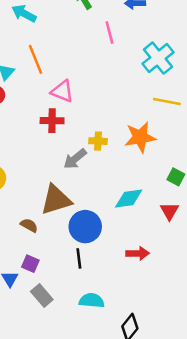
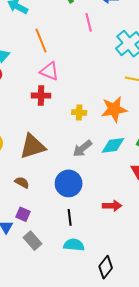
orange line: (35, 59) -> (41, 40), moved
gray arrow: (75, 159) -> (82, 149), moved
cyan diamond: (129, 198) -> (113, 145), moved
brown triangle: (56, 200) -> (33, 146), moved
black line: (79, 258) -> (70, 217), moved

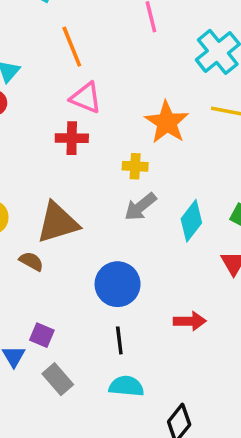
orange star: (114, 109) -> (167, 122), moved, turned -30
cyan diamond: (113, 145) -> (191, 221), turned -45
gray arrow: (82, 149) -> (140, 207), moved
brown semicircle: (22, 182) -> (31, 261), moved

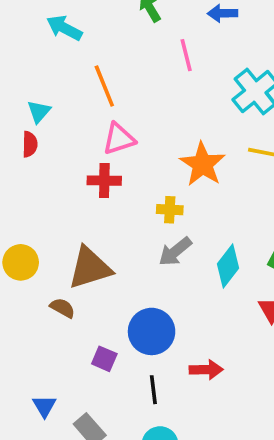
pink triangle: (86, 98) -> (119, 139), turned -40
red arrow: (190, 321) -> (206, 370), moved
purple square: (42, 335) -> (104, 359), moved

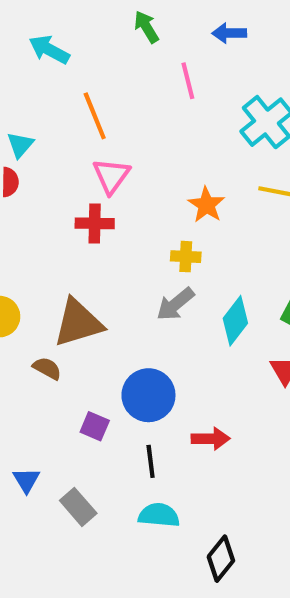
pink triangle: (119, 139) -> (111, 176), turned -36
orange star: (202, 164) -> (206, 205), size x0.7
yellow cross: (170, 210) -> (186, 257), moved

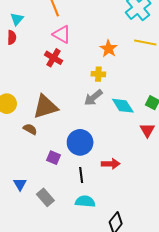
pink triangle: (111, 176) -> (62, 34), turned -36
red cross: (95, 223) -> (54, 58), turned 30
cyan diamond: (235, 321) -> (123, 106), turned -70

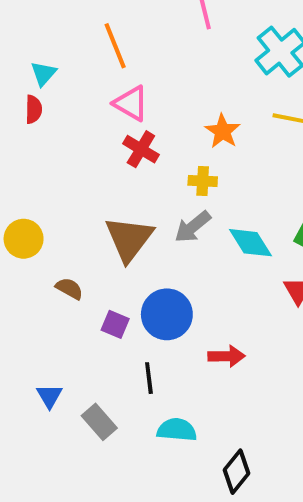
red cross: (54, 58) -> (141, 149), moved
brown triangle: (45, 107) -> (129, 239), moved, turned -36
purple square: (54, 158) -> (115, 324), moved
black line: (81, 175) -> (149, 378), moved

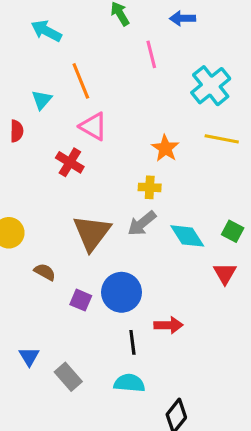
cyan triangle: (43, 74) -> (42, 100), moved
red cross: (141, 149) -> (70, 162), moved
black line: (149, 378) -> (132, 342), moved

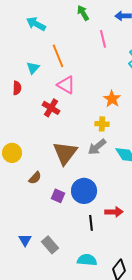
brown semicircle: (45, 272) -> (35, 178), turned 104
blue triangle: (29, 356) -> (25, 240), moved
cyan semicircle: (129, 383) -> (87, 260), moved

